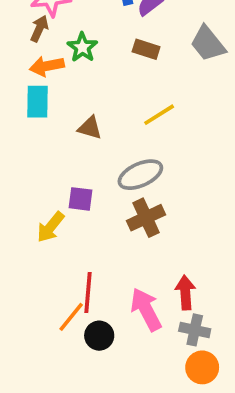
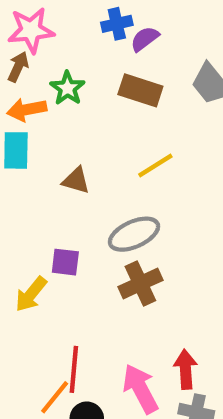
brown rectangle: (146, 49) -> (140, 90), size x1.4

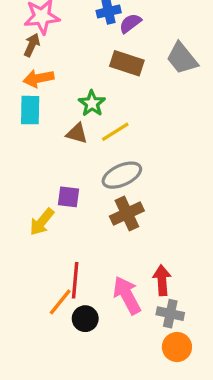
green star: (67, 88) -> (92, 103), moved
yellow line: (155, 165) -> (115, 132), moved

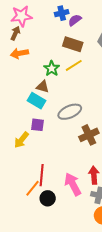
cyan rectangle: (30, 110) -> (37, 101), moved, turned -60
yellow line: (115, 132) -> (74, 65), moved
brown cross: (127, 213) -> (89, 135), moved

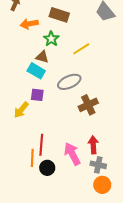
brown rectangle: (73, 44) -> (59, 15), moved
orange arrow: (19, 53) -> (29, 24), moved
yellow line: (74, 65) -> (81, 49), moved
orange line: (32, 188) -> (32, 158), turned -36

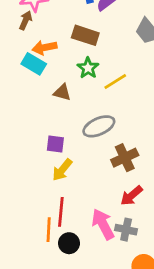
green star: (51, 39) -> (88, 68), moved
cyan rectangle: (36, 71) -> (34, 64), moved
yellow arrow: (21, 110) -> (62, 170), moved
red arrow: (93, 145) -> (131, 196), moved, turned -126
gray cross: (98, 165) -> (126, 230), moved

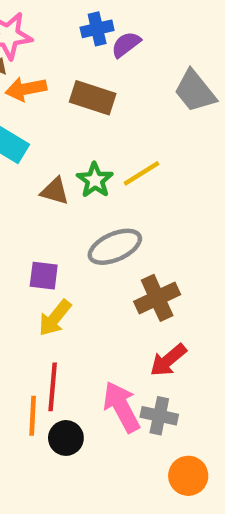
orange arrow: (45, 48) -> (26, 89), moved
green star: (88, 68) -> (95, 180), moved

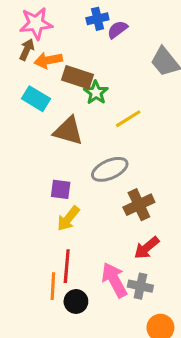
brown rectangle: (93, 98) -> (77, 77), moved
green star: (95, 180) -> (96, 93), moved
brown triangle: (55, 191) -> (68, 131), size x1.5

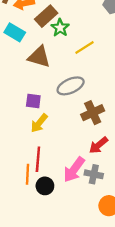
brown rectangle: (77, 77) -> (46, 16), turned -60
pink arrow: (114, 280) -> (74, 170), turned -116

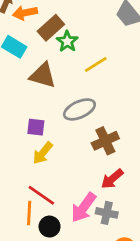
red line: (38, 159) -> (41, 195), turned -60

